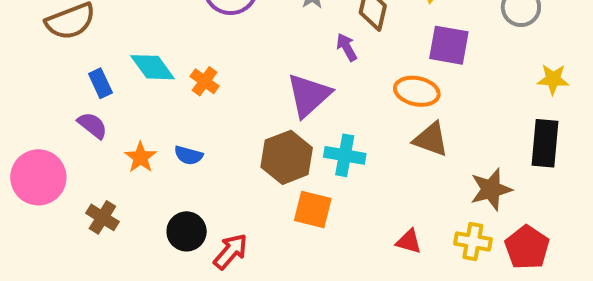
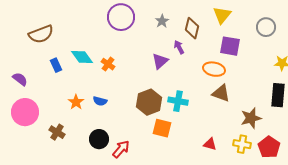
purple triangle: (309, 95) -> (160, 61), moved, size x0.7
purple semicircle: (92, 125) -> (20, 79), moved

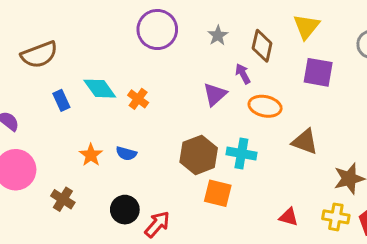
orange ellipse: (214, 69) -> (265, 106), moved

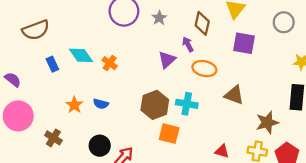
gray star: (218, 35) -> (159, 18), moved

